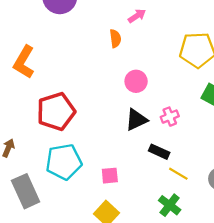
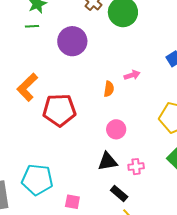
red pentagon: (56, 111) -> (59, 110), moved

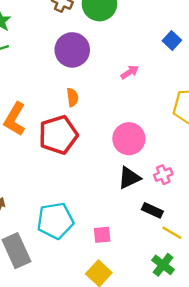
purple circle: (72, 41) -> (72, 50), moved
orange semicircle: (109, 89) -> (72, 97), moved
pink circle: (116, 129) -> (129, 139), size x1.4

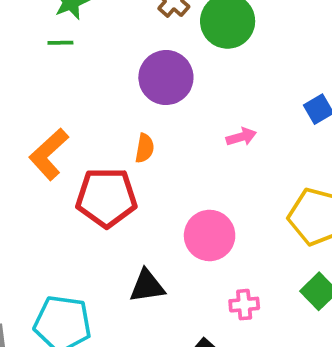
black triangle: (129, 178) -> (147, 286), moved

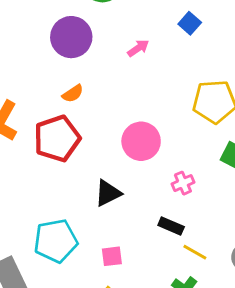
pink arrow: (241, 137) -> (138, 48), moved
orange semicircle: (145, 148) -> (73, 94), turned 65

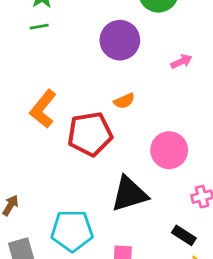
orange semicircle: (73, 94) -> (124, 101), moved
black triangle: (108, 193) -> (129, 194), size x1.4

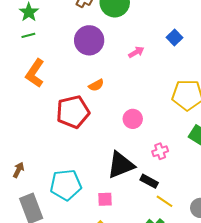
orange L-shape: (43, 109) -> (35, 73), moved
pink circle: (169, 150) -> (133, 119), size x0.7
black triangle: (129, 194) -> (121, 165), moved

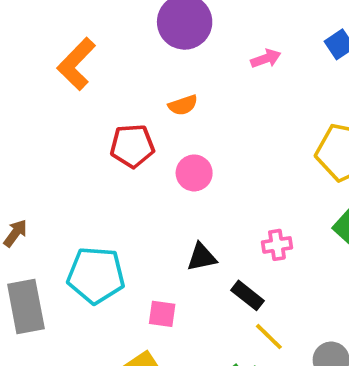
red pentagon: (73, 112) -> (132, 146), size x0.7
pink circle: (133, 119) -> (194, 173), moved
black triangle: (121, 165) -> (202, 257), size x0.6

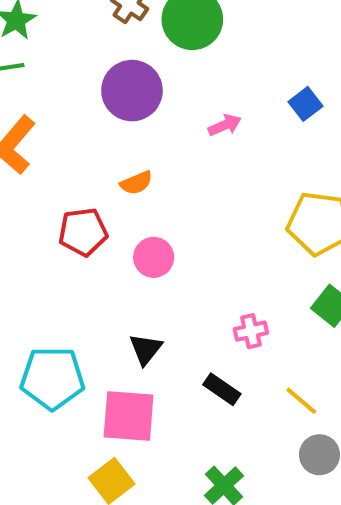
black triangle: (202, 257) -> (146, 349), moved, turned -36
pink square: (162, 314) -> (129, 416), size x1.8
yellow line: (269, 337) -> (301, 401), moved

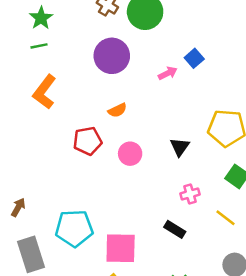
blue square: (306, 104) -> (194, 58), moved
black triangle: (146, 349) -> (180, 147), moved
yellow line: (301, 401) -> (225, 218), moved

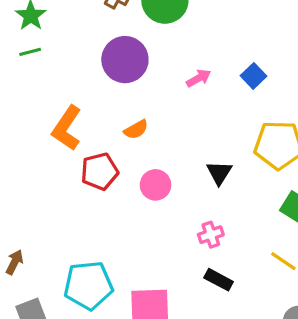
blue square: (194, 58) -> (253, 76), moved
orange L-shape: (44, 92) -> (67, 128), moved
pink cross: (190, 194) -> (211, 235), moved

